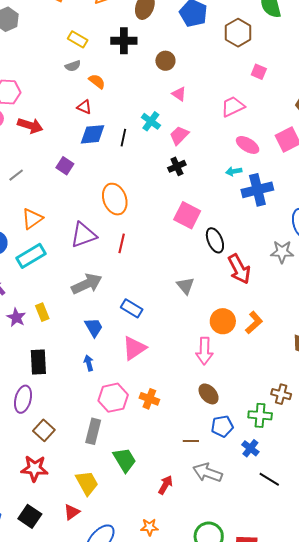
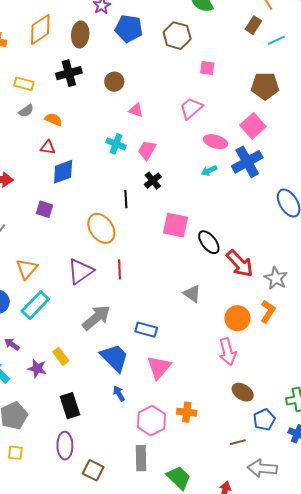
black line: (123, 138) -> (126, 199), moved
blue cross: (257, 190) -> (247, 162), moved
gray star: (282, 252) -> (276, 278), moved, turned -30
blue trapezoid: (94, 327) -> (114, 358), size x1.5

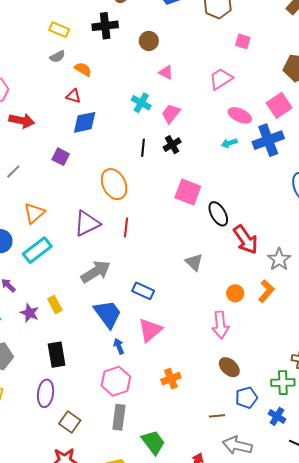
black line: (126, 199) -> (143, 148), moved
orange circle: (237, 318) -> (235, 293), size x0.7
blue arrow: (119, 393) -> (119, 346), moved
orange cross: (187, 412) -> (171, 379), turned -36
pink hexagon: (151, 421) -> (116, 381), moved

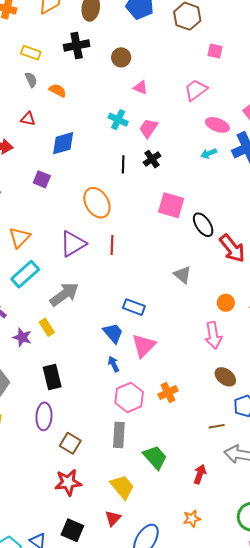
gray semicircle: (57, 57) -> (31, 80), turned -84
red triangle: (73, 96) -> (28, 119), moved
gray arrow: (96, 272) -> (64, 294), moved
blue trapezoid: (108, 314) -> (113, 333), moved, size x0.7
pink hexagon: (116, 381) -> (129, 397), moved

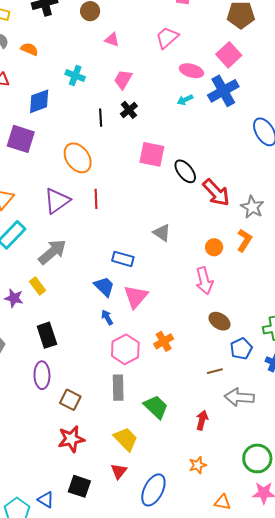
cyan cross: (118, 120) -> (75, 76), moved
purple square: (42, 179) -> (21, 139), size x1.6
gray triangle: (182, 275) -> (162, 233), moved

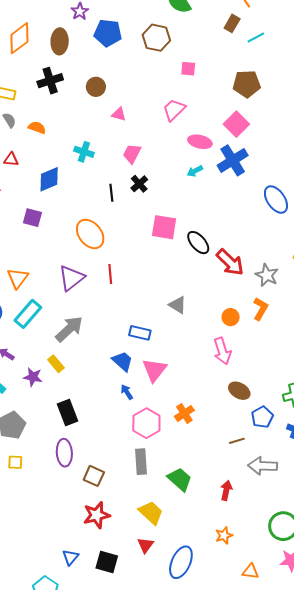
purple square: (21, 139) -> (32, 218), size x0.7
blue triangle: (46, 500) -> (70, 557), moved, turned 42

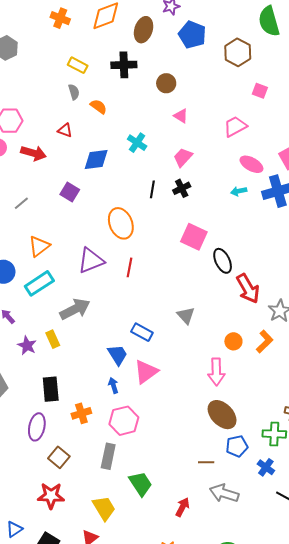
brown ellipse: (239, 391) -> (222, 415), size x1.4
orange cross: (184, 413) -> (81, 413), moved

